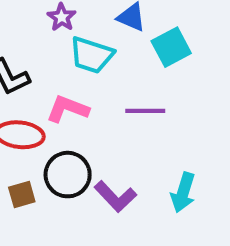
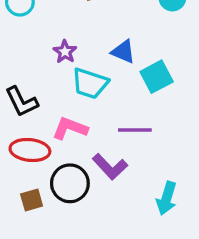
purple L-shape: (115, 196) -> (110, 167), moved

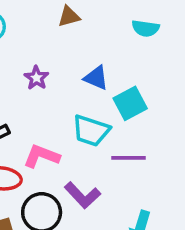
cyan trapezoid: (90, 83) -> (91, 131), moved
purple line: (135, 130) -> (128, 158), moved

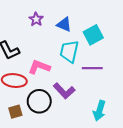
blue triangle: (96, 78) -> (64, 24), moved
cyan trapezoid: (91, 131) -> (69, 51), turned 85

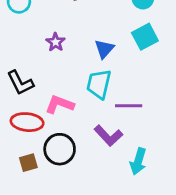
blue triangle: (64, 24) -> (104, 49), moved, turned 49
cyan square: (93, 35) -> (145, 37), moved
purple L-shape: (64, 91) -> (108, 136), moved

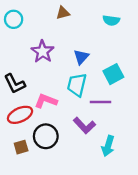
cyan square: (145, 37) -> (113, 74), moved
purple star: (56, 42) -> (43, 52), size x1.5
red ellipse: (27, 122) -> (20, 115), turned -30

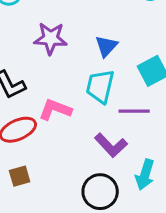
purple star: (43, 52) -> (51, 38), turned -30
black circle: (46, 136) -> (100, 192), moved

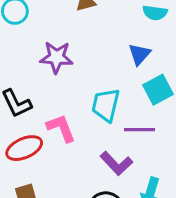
blue triangle: (106, 46) -> (140, 54), moved
pink L-shape: (55, 110) -> (61, 128), turned 48

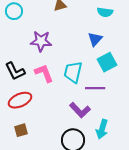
pink L-shape: (61, 128) -> (44, 73), moved

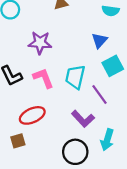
purple line: (95, 88) -> (99, 95), turned 54
red ellipse: (20, 100) -> (32, 115), moved

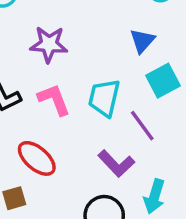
red ellipse: (32, 115) -> (37, 158), turned 65

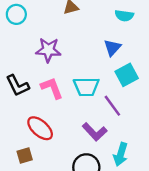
cyan trapezoid: (104, 98) -> (86, 87), turned -104

